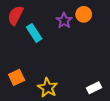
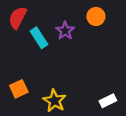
purple star: (64, 21) -> (65, 31), moved

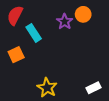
purple star: (65, 31) -> (65, 22), moved
orange square: (19, 89) -> (16, 55), moved

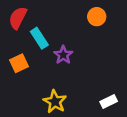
purple star: (65, 22) -> (63, 55), moved

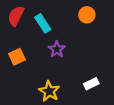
cyan rectangle: (39, 38) -> (43, 23), moved
white rectangle: (109, 102) -> (91, 84), moved

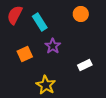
orange square: (17, 57) -> (25, 54), moved
white rectangle: (91, 84) -> (85, 65), moved

